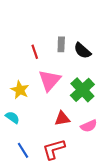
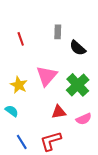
gray rectangle: (61, 44) -> (58, 32), moved
red line: (35, 52) -> (21, 39), moved

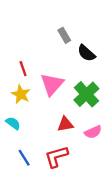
gray rectangle: (58, 32) -> (64, 35), turned -32
red line: (21, 39) -> (23, 69), moved

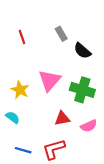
red line: (23, 69) -> (22, 37), moved
green cross: (86, 94) -> (82, 90), turned -30
blue line: (24, 158) -> (23, 150), turned -42

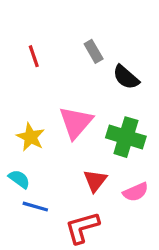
red triangle: (62, 118) -> (95, 181), turned -42
blue line: (23, 150) -> (35, 207), moved

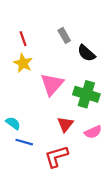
yellow star: (31, 137) -> (23, 63), moved

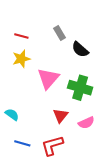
red line: (23, 39) -> (21, 36), turned -56
yellow star: (23, 63) -> (21, 59), turned 30
blue line: (24, 142) -> (22, 143), moved

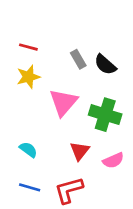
gray rectangle: (59, 33) -> (78, 59), moved
cyan semicircle: (12, 114) -> (28, 150), moved

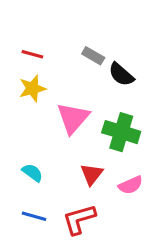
gray rectangle: (78, 59) -> (93, 56), moved, turned -30

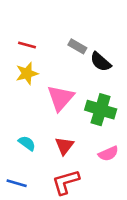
red triangle: (92, 174) -> (64, 146), moved
blue line: (34, 216) -> (17, 183), moved

